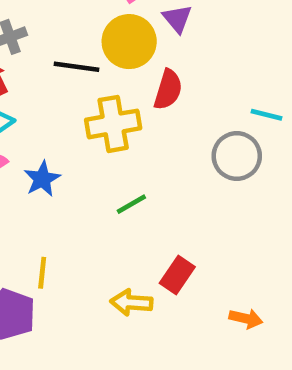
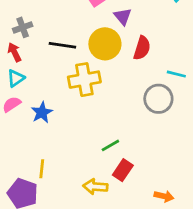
yellow circle: (129, 42) -> (105, 44), moved
red semicircle: (168, 90) -> (142, 48), moved
green line: (131, 204) -> (110, 145), moved

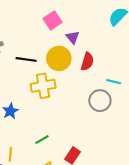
green line: (110, 145) -> (42, 140), moved

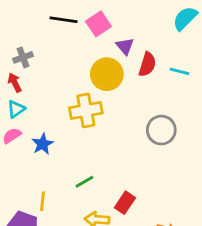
black line: (26, 59) -> (64, 20), moved
red semicircle: (87, 62) -> (147, 64), moved
cyan line: (114, 82) -> (179, 71), moved

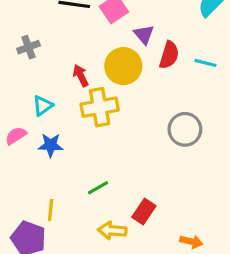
red arrow: (15, 83) -> (81, 76), moved
cyan triangle: (16, 109) -> (43, 106), moved
blue star: (43, 144) -> (51, 145), turned 30

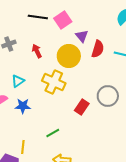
red arrow: (81, 76) -> (37, 51), moved
yellow cross: (100, 107) -> (54, 82), turned 35
red rectangle: (144, 212) -> (82, 107), moved

